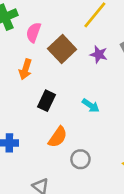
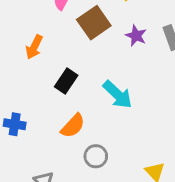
orange arrow: (25, 69) -> (34, 47), moved
cyan arrow: (91, 105) -> (118, 95), size x1.5

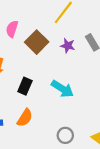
orange semicircle: (73, 126) -> (25, 118), moved
gray circle: (96, 156) -> (65, 135), moved

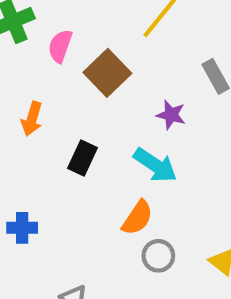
purple star: (68, 46) -> (171, 115), moved
orange semicircle: (25, 118) -> (137, 218), moved

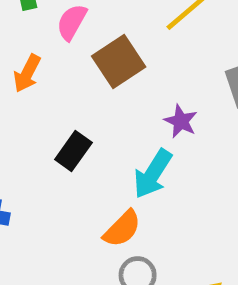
orange arrow: (32, 119) -> (27, 73), moved
cyan arrow: (155, 165) -> (153, 174), turned 78

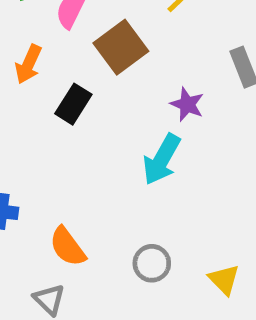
black rectangle: (73, 151) -> (73, 104), moved
orange semicircle: (122, 229) -> (68, 247), moved, turned 102

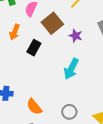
purple star: (187, 104) -> (76, 36), moved

